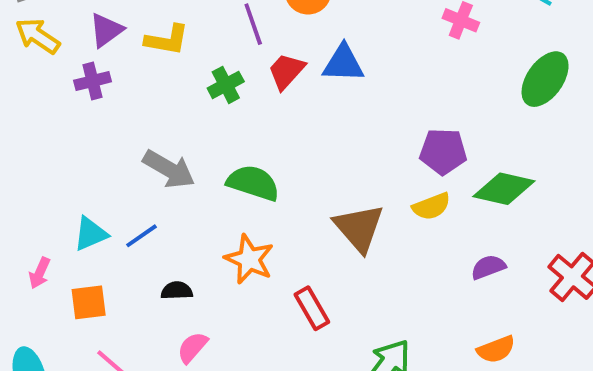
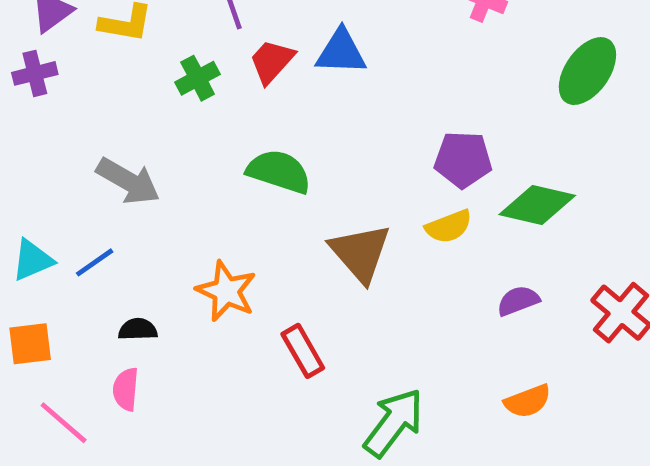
green semicircle: (253, 183) -> (279, 171), moved
pink semicircle: (192, 347) -> (126, 389), moved, turned -36

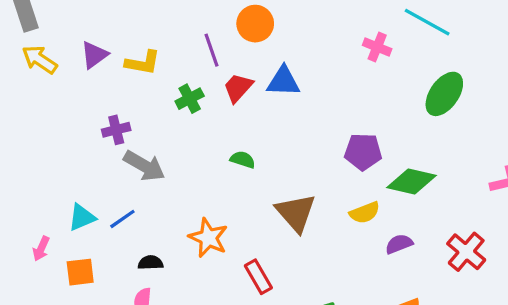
purple cross: (35, 73) -> (116, 130), moved
green semicircle: (279, 171) -> (243, 160), size x0.6
yellow semicircle: (449, 227) -> (365, 213), moved

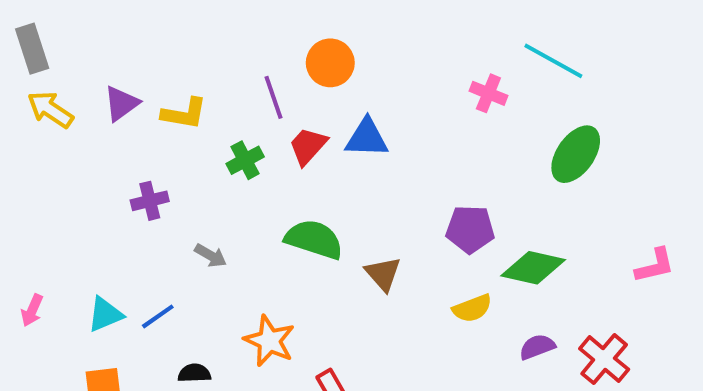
green semicircle: (243, 160) -> (314, 239), size x1.8
gray arrow: (144, 166) -> (211, 256), moved, size x0.6
brown triangle: (296, 213) -> (383, 274), moved, size x0.7
purple semicircle: (399, 244) -> (537, 347), moved
pink arrow: (41, 249) -> (32, 310), moved

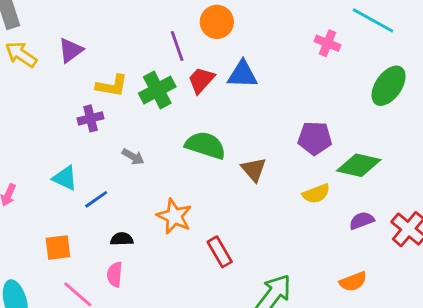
yellow L-shape: (184, 114) -> (112, 86), moved
green cross: (245, 160) -> (157, 90), size x1.4
cyan triangle: (105, 314) -> (65, 178), moved, turned 48

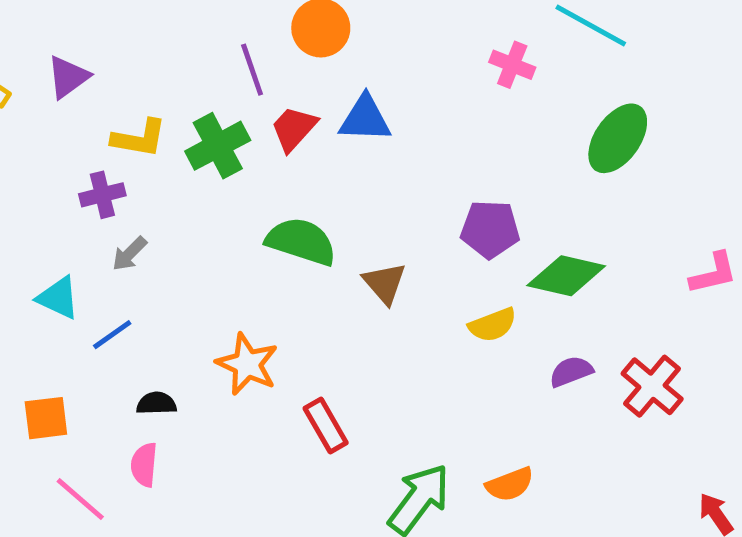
gray arrow: (133, 157) -> (129, 254), moved, turned 105
orange semicircle: (353, 282) -> (510, 484), moved

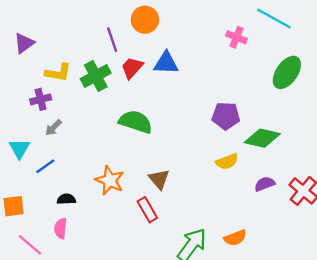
brown triangle: (385, 283) -> (159, 179), moved
cyan triangle: (58, 298) -> (19, 149), turned 35

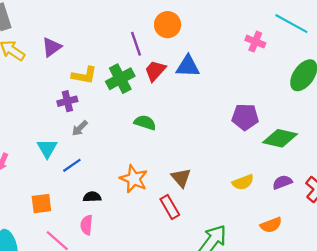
green semicircle: (136, 122) -> (145, 123), moved, size x0.7
yellow semicircle: (227, 162) -> (243, 182), moved
orange semicircle: (235, 238) -> (271, 225), moved

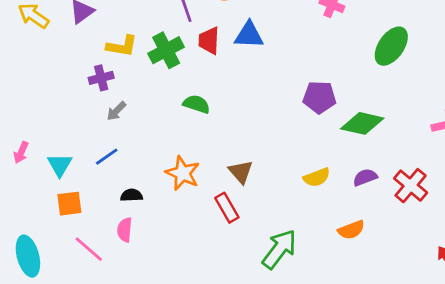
red trapezoid: (155, 71) -> (209, 41), turned -40
cyan triangle: (47, 148) -> (60, 165), moved

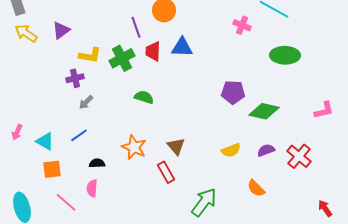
green ellipse: (391, 46) -> (285, 55), turned 56
cyan triangle: (60, 165) -> (45, 141), turned -30
orange semicircle: (351, 230) -> (256, 188), turned 66

